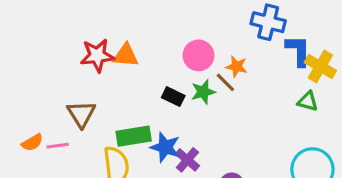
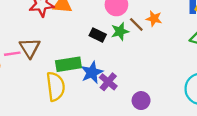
orange star: (236, 66) -> (154, 19), moved
pink line: (58, 146) -> (12, 54), moved
blue star: (165, 147) -> (92, 72), turned 30

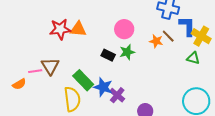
brown line: (136, 24) -> (168, 36), moved
green rectangle: (68, 64) -> (83, 80), turned 55
blue star: (92, 72) -> (103, 87), turned -30

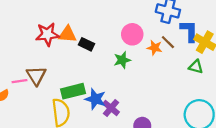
pink circle: (124, 29) -> (132, 34), moved
black rectangle: (108, 55) -> (86, 44), moved
green rectangle: (83, 80) -> (73, 91), turned -60

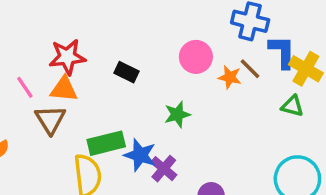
orange triangle: (67, 34) -> (64, 89), moved
green star: (122, 60) -> (177, 114), moved
pink line: (19, 81) -> (25, 87), moved, turned 64

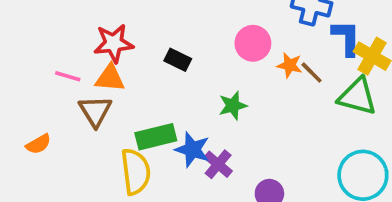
brown line: (250, 69) -> (312, 73), moved
pink line: (25, 87) -> (68, 76), turned -40
green triangle: (292, 106) -> (357, 96), size x1.6

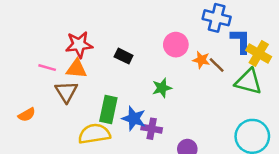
green rectangle: (156, 137) -> (108, 110), turned -64
purple cross: (218, 164) -> (152, 129), turned -30
yellow semicircle: (136, 172) -> (94, 134), turned -92

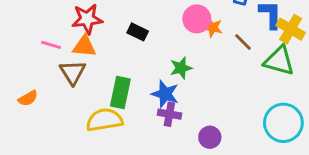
orange star: (201, 60) -> (213, 28), moved
blue star: (134, 119) -> (165, 94), moved

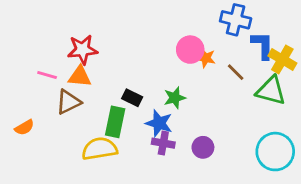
black rectangle: (138, 32) -> (132, 98), moved
brown triangle: (73, 72) -> (68, 102), turned 36
purple circle: (210, 137) -> (203, 147), moved

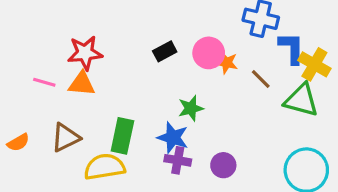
black rectangle: (132, 98) -> (165, 51), moved, turned -54
brown triangle: (68, 102) -> (65, 138), moved

